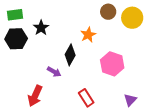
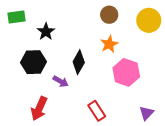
brown circle: (108, 12) -> (109, 15), moved
orange star: (88, 35) -> (109, 44), moved
black hexagon: (16, 39) -> (33, 62), moved

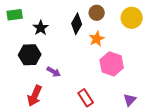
black diamond: (79, 62) -> (77, 24), moved

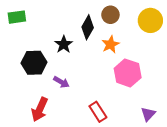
black star: (41, 28) -> (64, 44), moved

